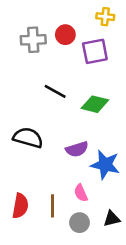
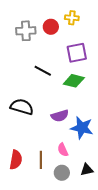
yellow cross: (105, 17) -> (72, 18), moved
purple square: (95, 51) -> (77, 53), moved

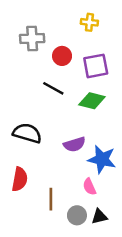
red circle: (51, 27) -> (62, 56), moved
pink semicircle: (63, 150) -> (89, 187), moved
red semicircle: (16, 160) -> (20, 179), moved
black triangle: (87, 170) -> (99, 217), moved

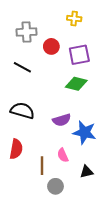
black line: (53, 88) -> (22, 67), moved
pink semicircle: (89, 187) -> (63, 155), moved
gray circle: (77, 215) -> (55, 186), moved
black triangle: (99, 217) -> (87, 172), moved

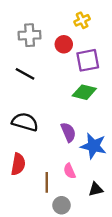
yellow cross: (74, 19) -> (82, 20), turned -32
red circle: (51, 46) -> (64, 44), moved
purple semicircle: (62, 120) -> (68, 132), turned -96

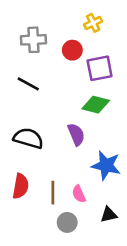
purple semicircle: (68, 132) -> (76, 134), moved
brown line: (47, 182) -> (53, 193), moved
gray circle: (62, 205) -> (67, 222), moved

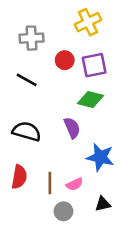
yellow cross: (93, 23) -> (88, 22), size x1.5
red circle: (72, 50) -> (65, 60), moved
pink semicircle: (79, 194) -> (75, 184), turned -91

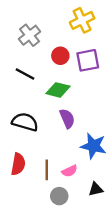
gray cross: (32, 38) -> (30, 35), turned -35
green diamond: (90, 100) -> (58, 90), moved

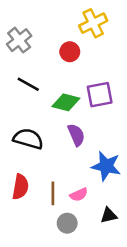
gray cross: (30, 35) -> (19, 40), moved
red circle: (60, 56) -> (70, 52), moved
purple square: (88, 60) -> (100, 95), moved

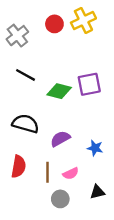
red circle: (70, 52) -> (54, 24), moved
purple semicircle: (76, 135) -> (60, 139), moved, turned -96
blue star: (106, 166) -> (95, 148), size x0.6

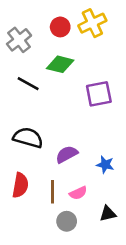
green diamond: (59, 91) -> (60, 64), moved

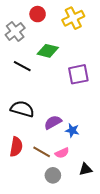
red circle: (60, 27) -> (38, 14), moved
blue star: (105, 165) -> (72, 130), moved
brown line: (52, 192) -> (42, 152), turned -60

